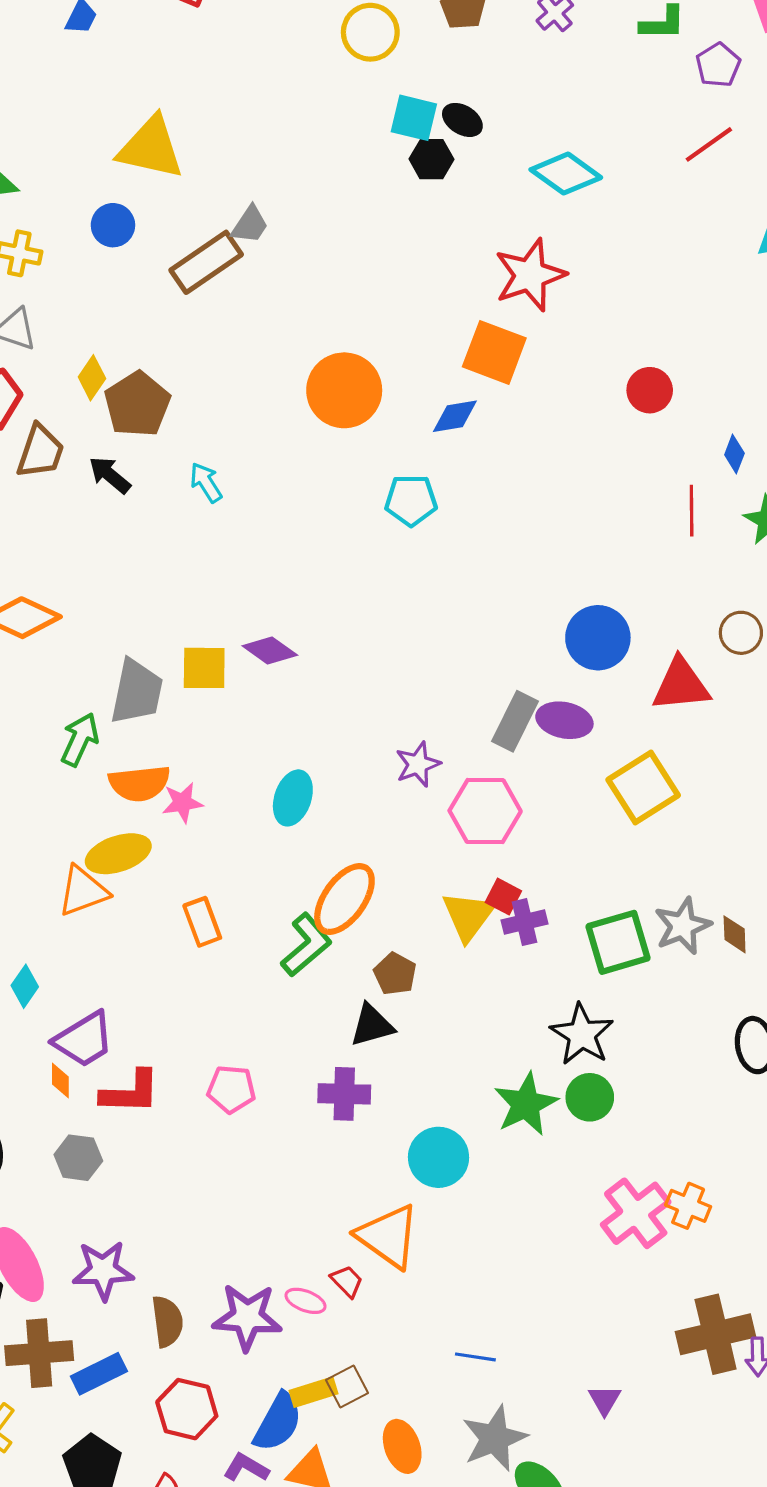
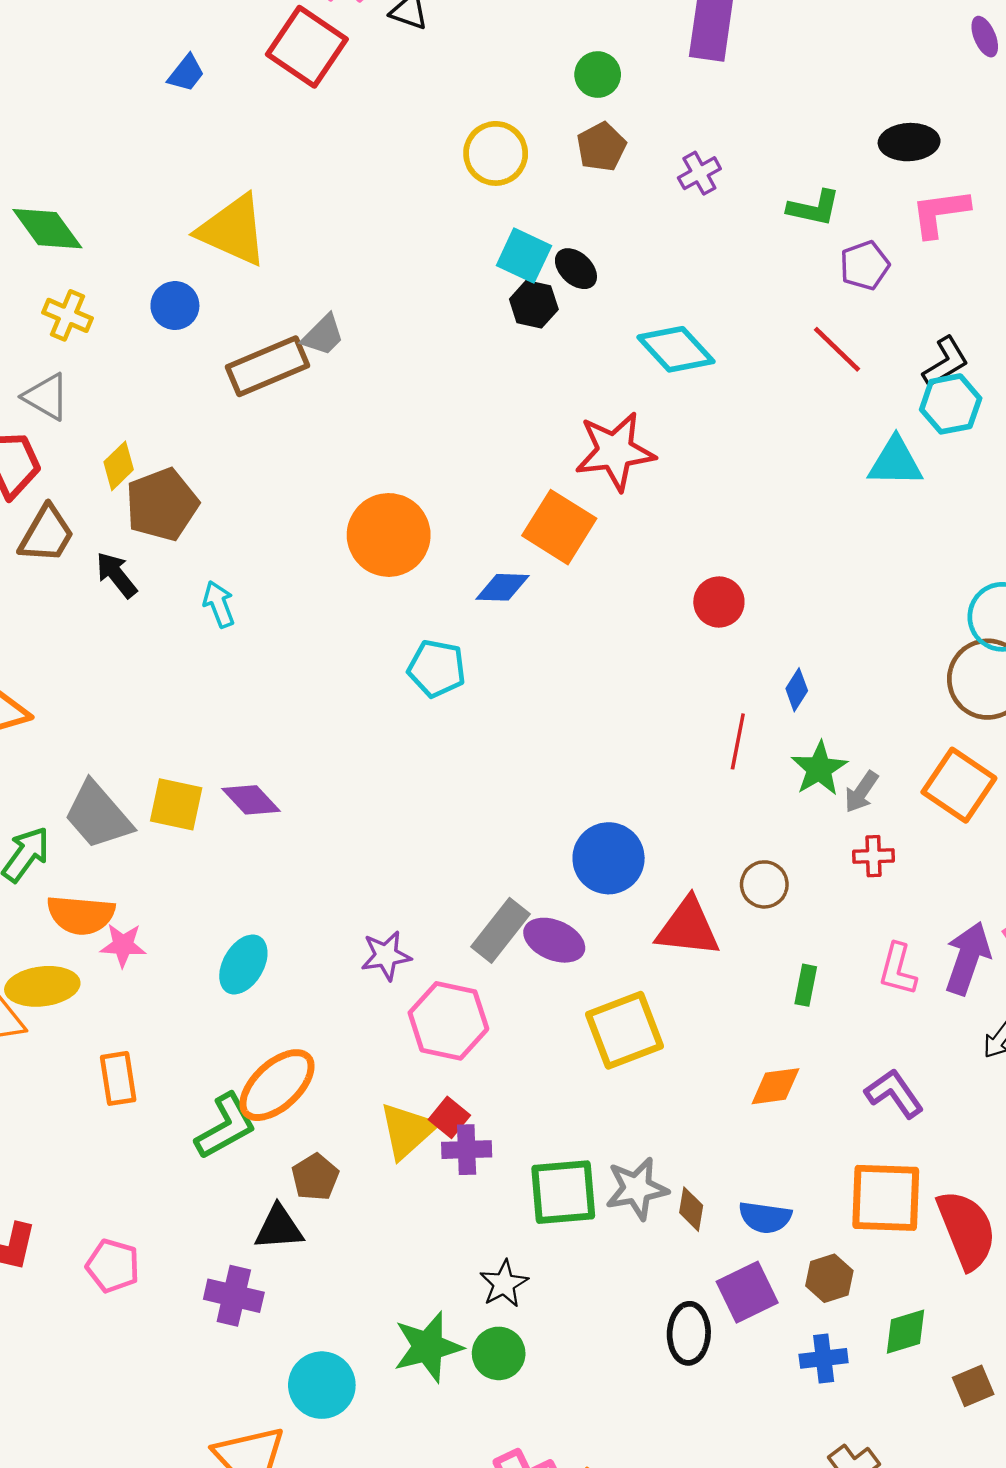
red line: (709, 144) -> (837, 349), turned 68
gray trapezoid: (137, 692) -> (98, 815), turned 116
black star: (582, 1034) -> (504, 1284), size x0.7

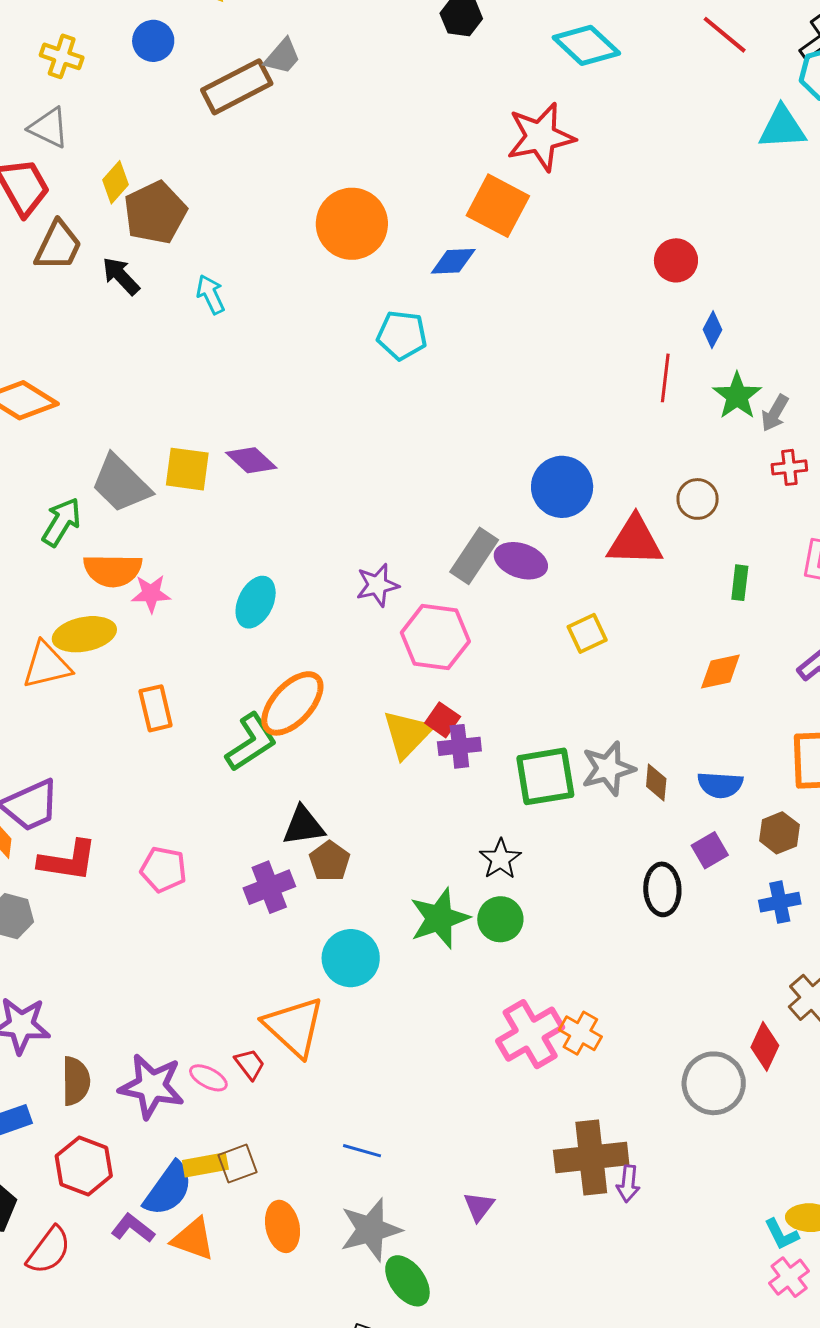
red circle: (719, 602) -> (676, 260), moved
yellow square: (624, 1030) -> (587, 633), size x0.6
brown pentagon: (315, 1177) -> (330, 861), moved
purple square: (747, 1292) -> (710, 850), size x0.7
purple cross: (234, 1296) -> (269, 887), turned -30

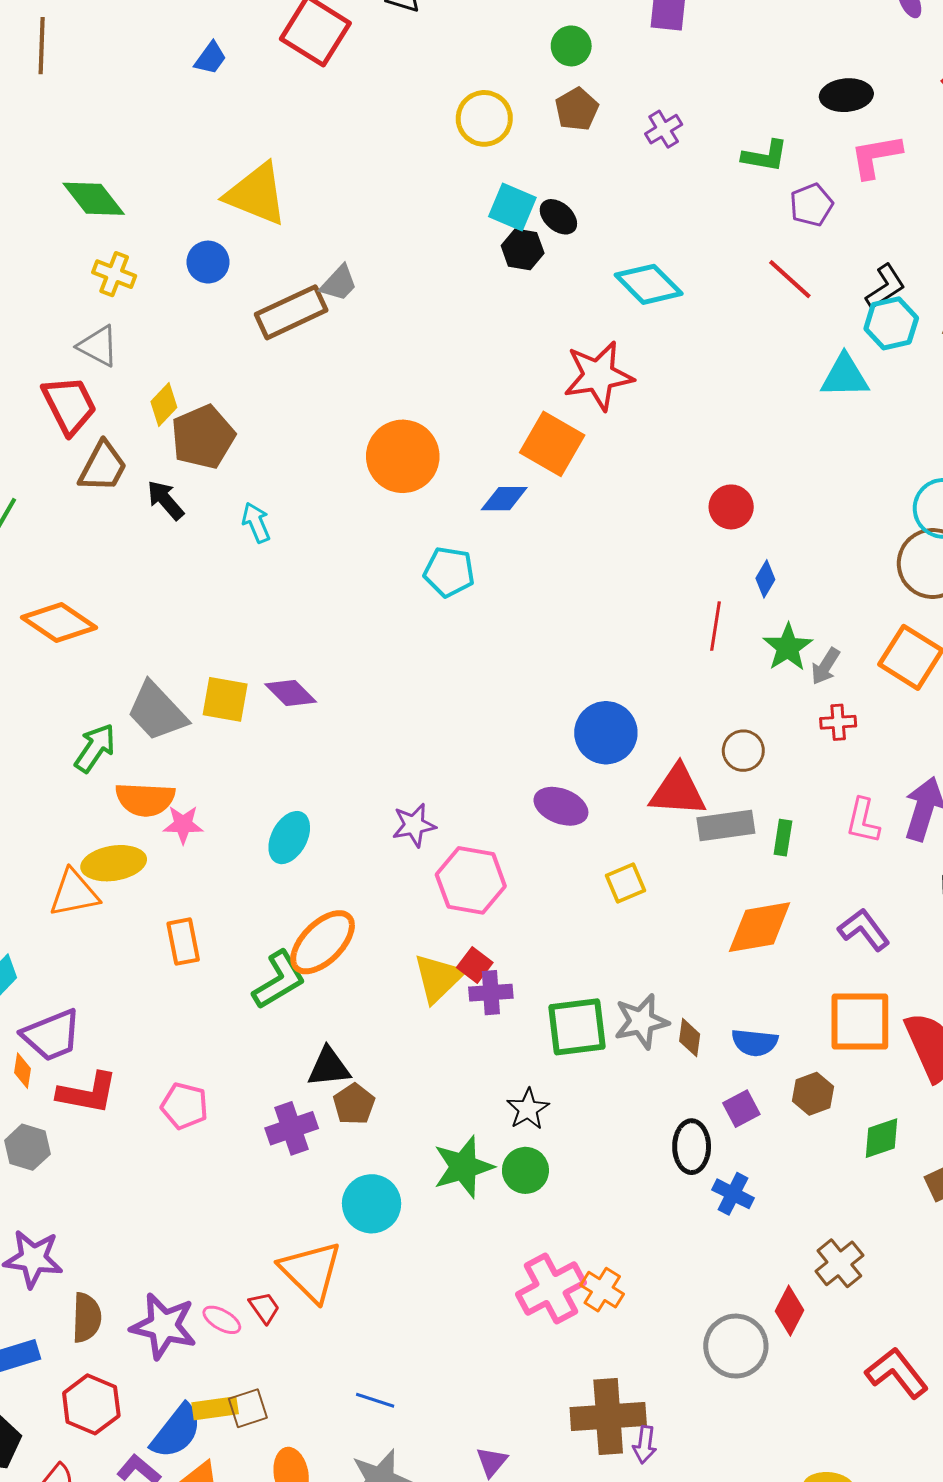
gray rectangle: (474, 556) -> (726, 825), moved, turned 46
orange diamond: (720, 671) -> (760, 927), size x1.5
blue cross: (780, 902) -> (733, 1194), moved, turned 36

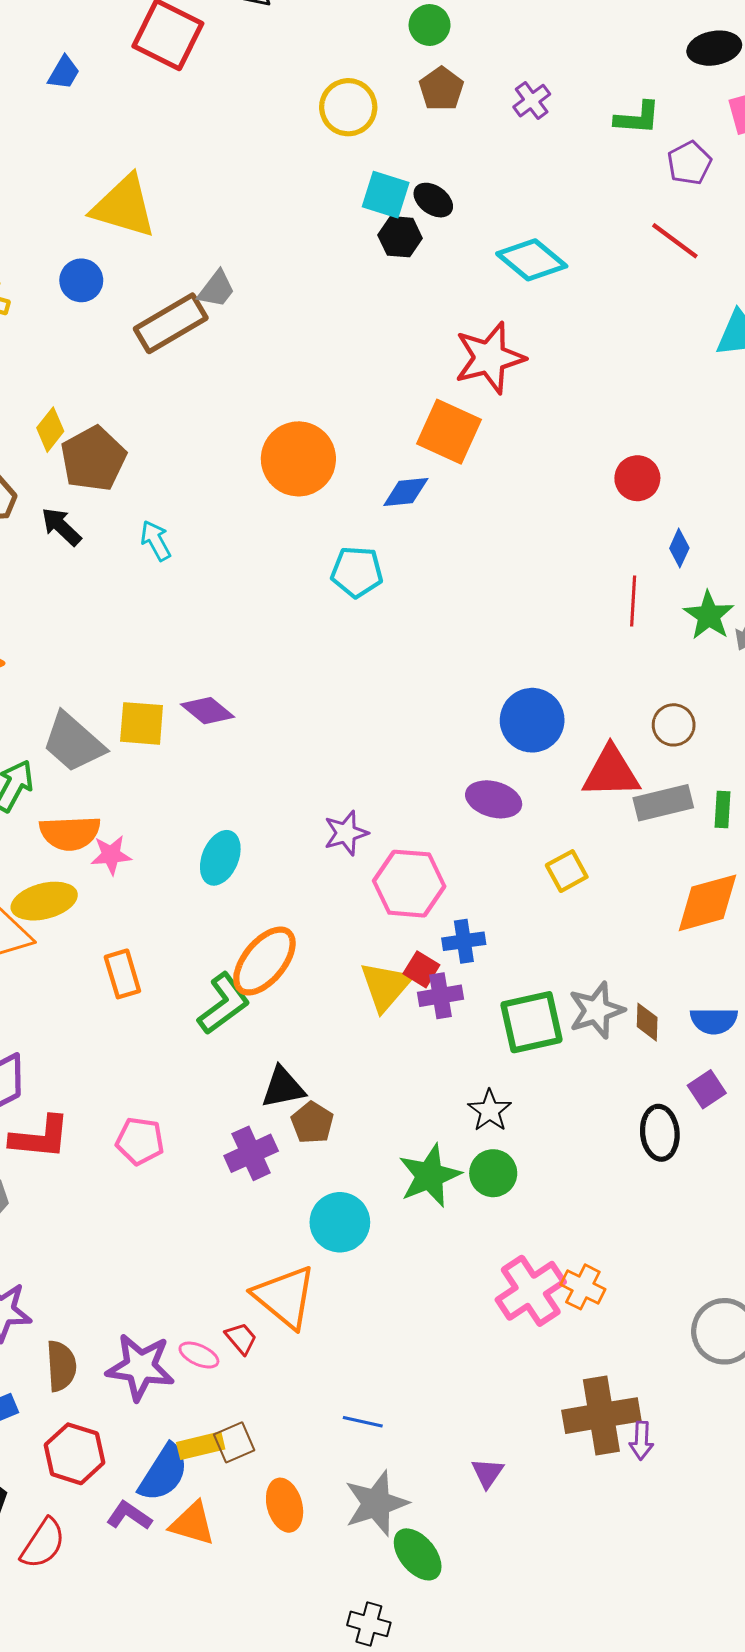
blue cross: (733, 1194) -> (464, 941), moved, turned -30

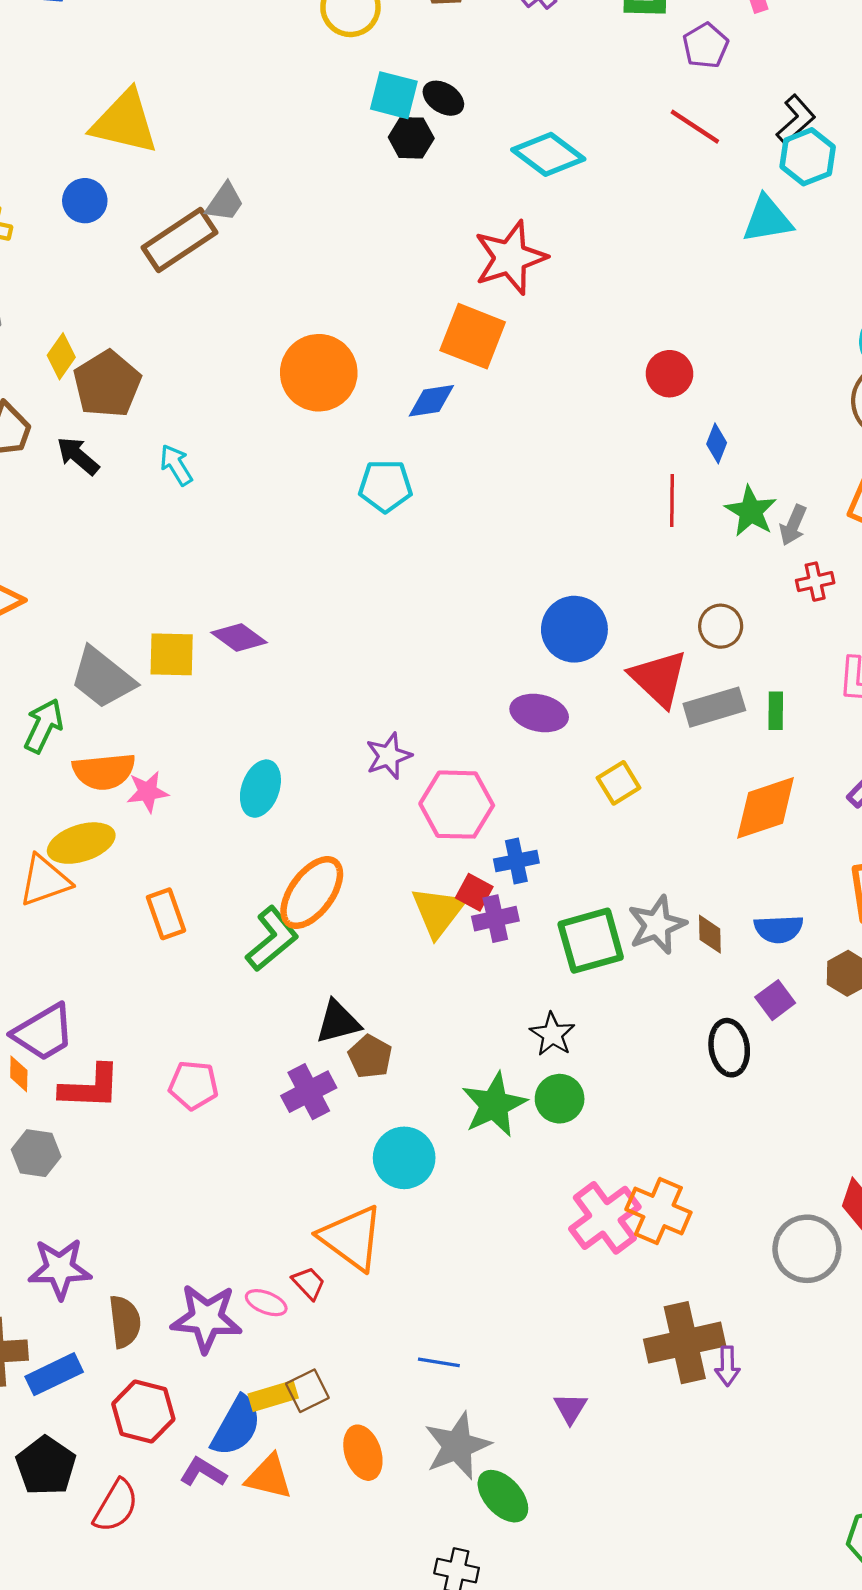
red triangle: (611, 772) -> (659, 678), turned 48
orange cross: (583, 1287) -> (658, 1211), size x1.4

